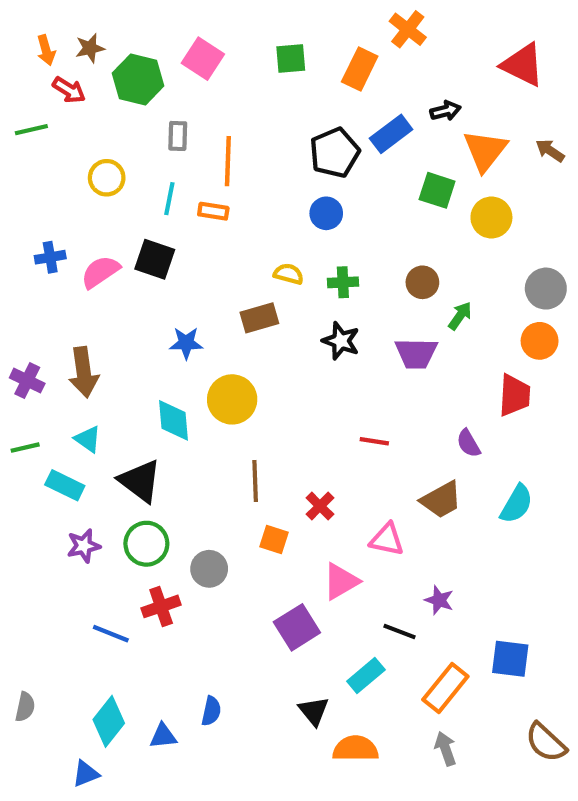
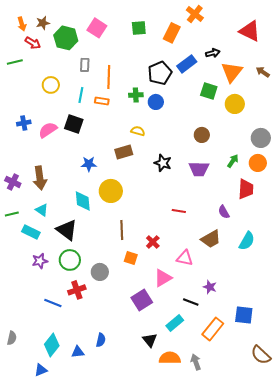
green cross: (343, 282) -> (136, 95), moved
green arrow: (460, 316) -> (233, 161), moved
gray arrow: (445, 749) -> (196, 362), moved

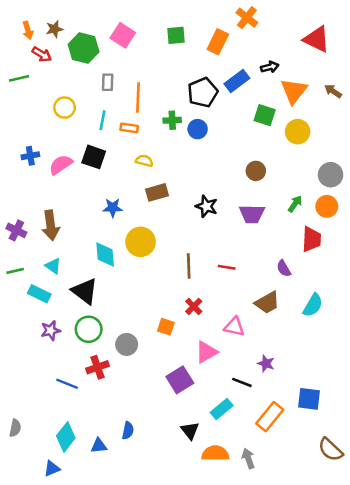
yellow semicircle: (138, 131) -> (144, 161), moved
brown line: (122, 230) -> (189, 266), moved

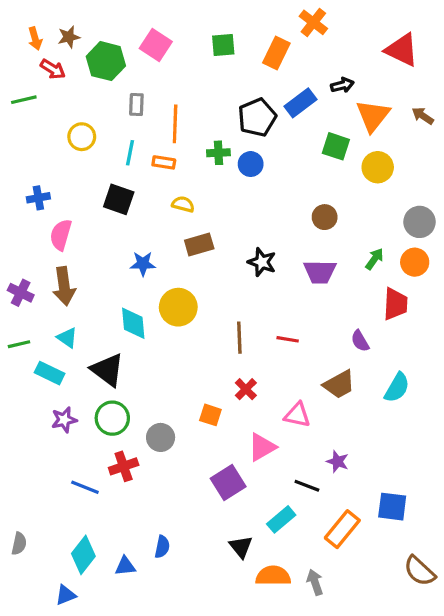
pink semicircle: (61, 165) -> (61, 235), moved, turned -40

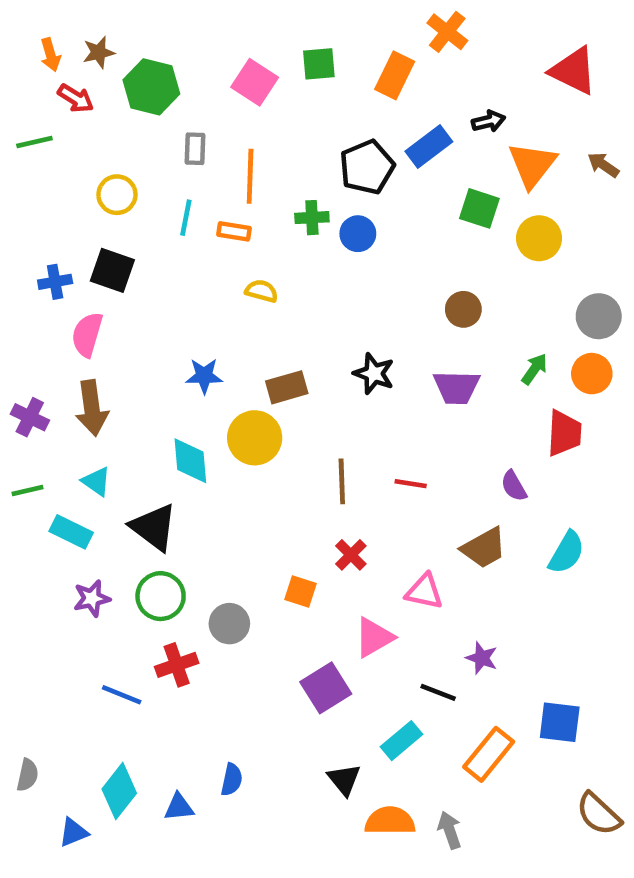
pink square: (156, 45) -> (255, 82), moved
black square: (119, 199) -> (112, 270), moved
brown rectangle: (199, 244) -> (287, 387), moved
blue triangle: (66, 595) -> (73, 832), moved

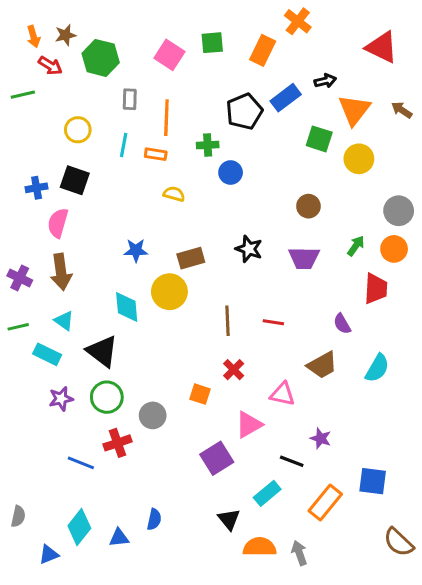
blue circle: (358, 234) -> (231, 173), moved

